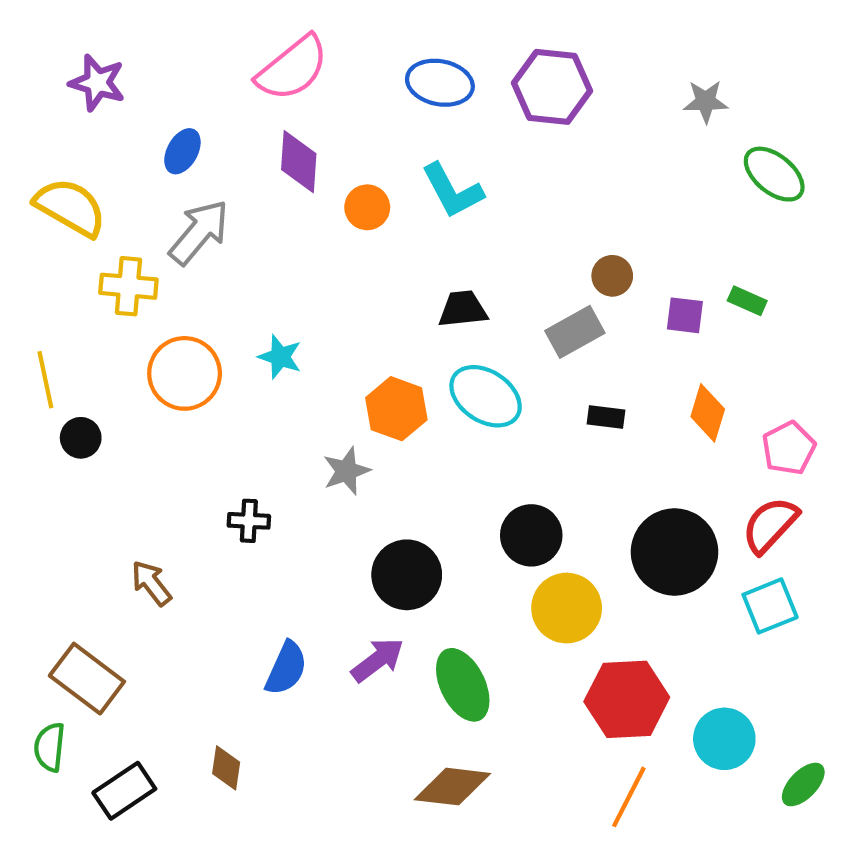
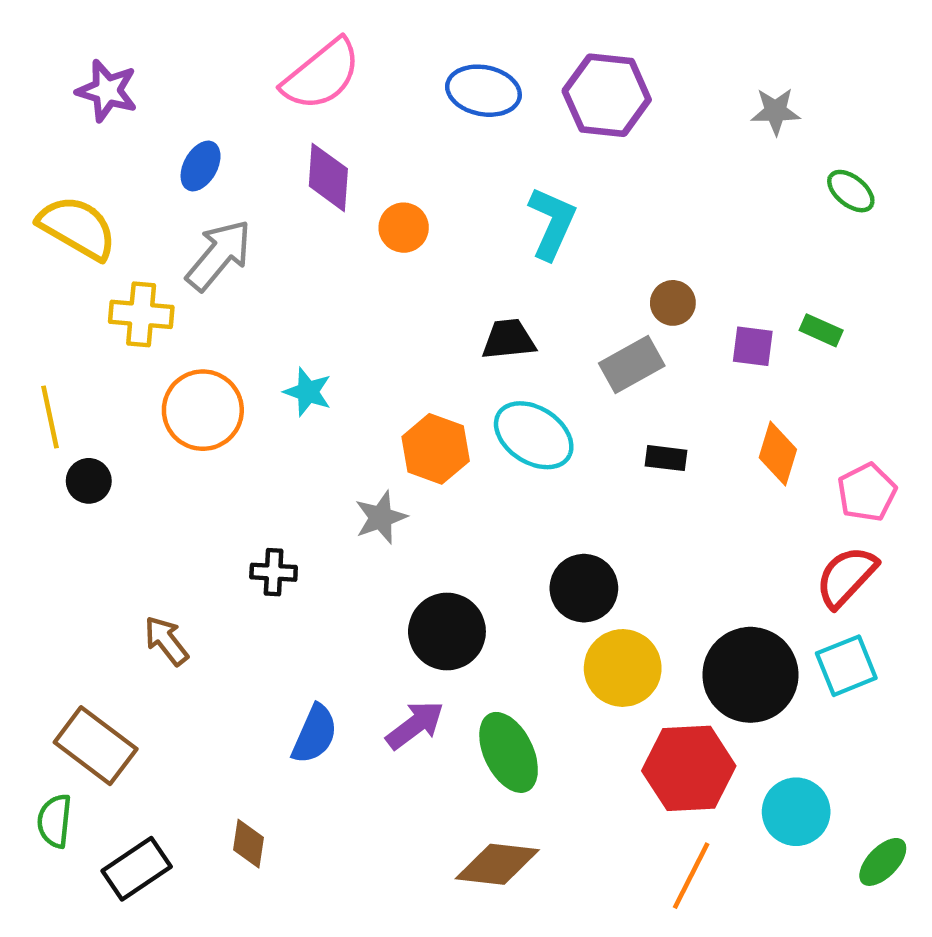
green ellipse: (774, 174) -> (851, 191), size x0.7
cyan L-shape: (452, 191) -> (552, 223), moved, turned -128
black circle: (675, 552) -> (750, 675), moved

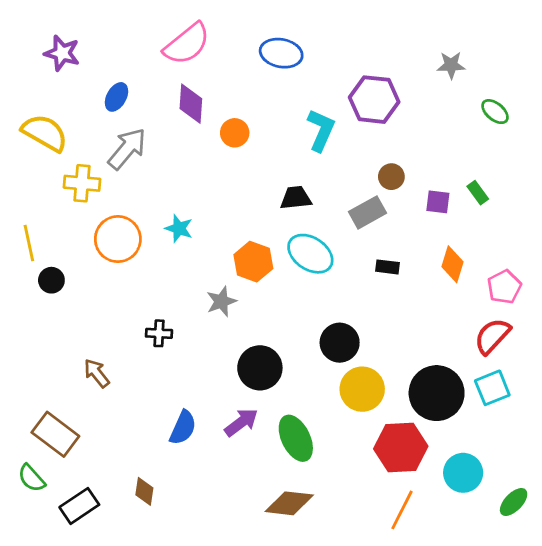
purple hexagon: (607, 95) -> (374, 100), moved
green rectangle: (821, 330) -> (478, 193), turned 30
green semicircle: (55, 821) -> (32, 478), turned -48

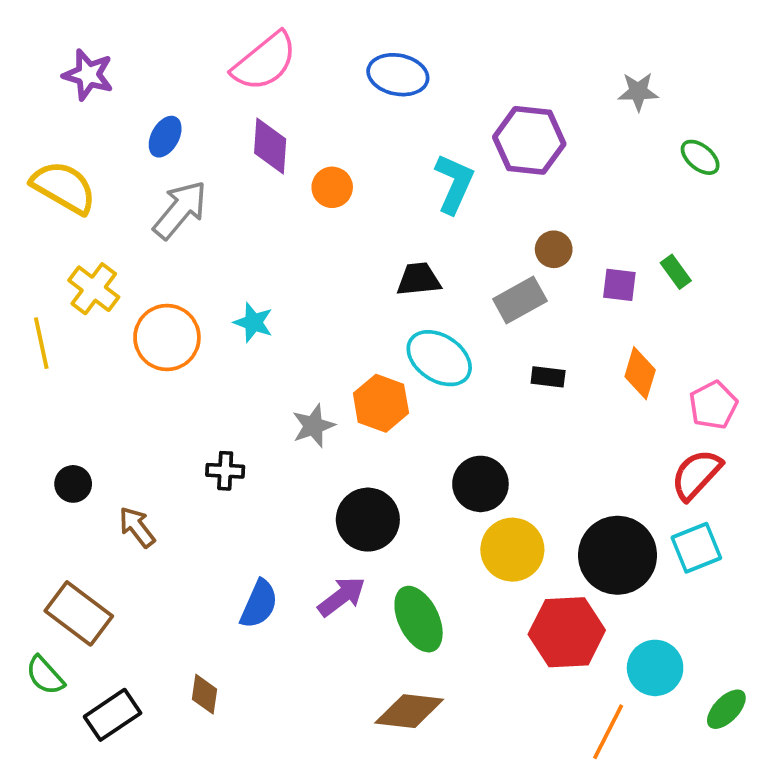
yellow cross: (82, 183) -> (94, 289), moved, turned 32
orange hexagon: (253, 262) -> (381, 403), moved
black circle: (51, 280) -> (73, 484), moved
orange line: (402, 510) -> (608, 732), moved

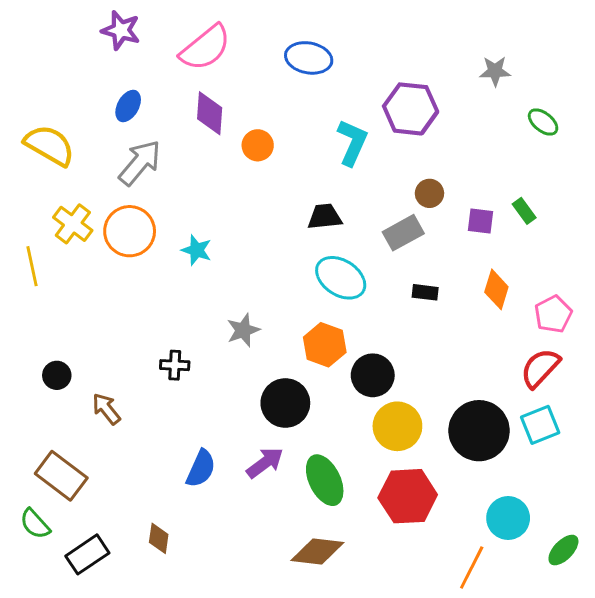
purple star: (88, 75) -> (121, 30), moved
orange circle: (167, 337) -> (130, 231), moved
orange hexagon: (381, 403) -> (325, 345), moved
red hexagon: (567, 632) -> (408, 496), moved

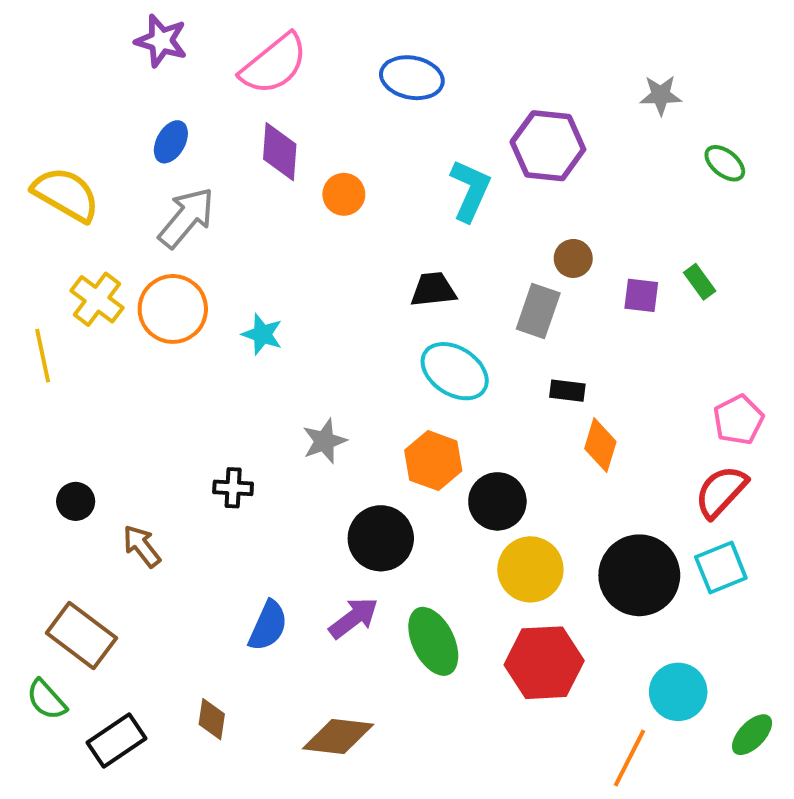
gray rectangle: (403, 233) -> (538, 311), turned -42
orange diamond: (496, 289) -> (600, 445), moved
brown diamond: (317, 551) -> (338, 737), moved

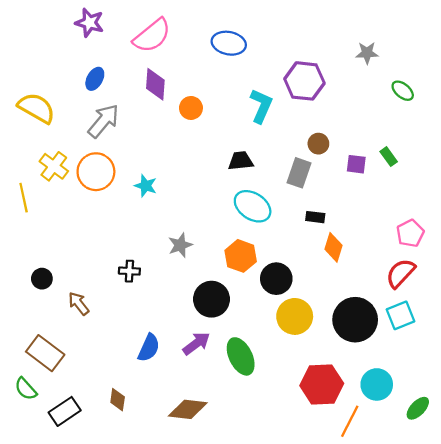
red hexagon: (544, 663) -> (322, 384), moved

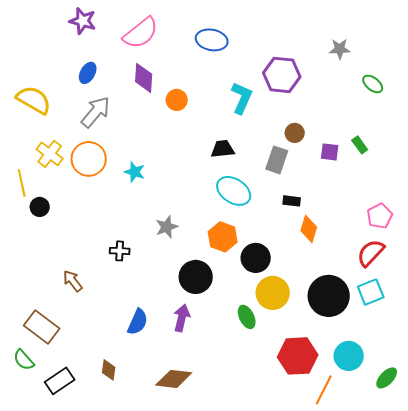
black circle: (42, 279) -> (40, 207), moved
purple arrow: (196, 343) -> (182, 318), turned -40
green ellipse: (241, 356) -> (247, 317), moved, size x0.7

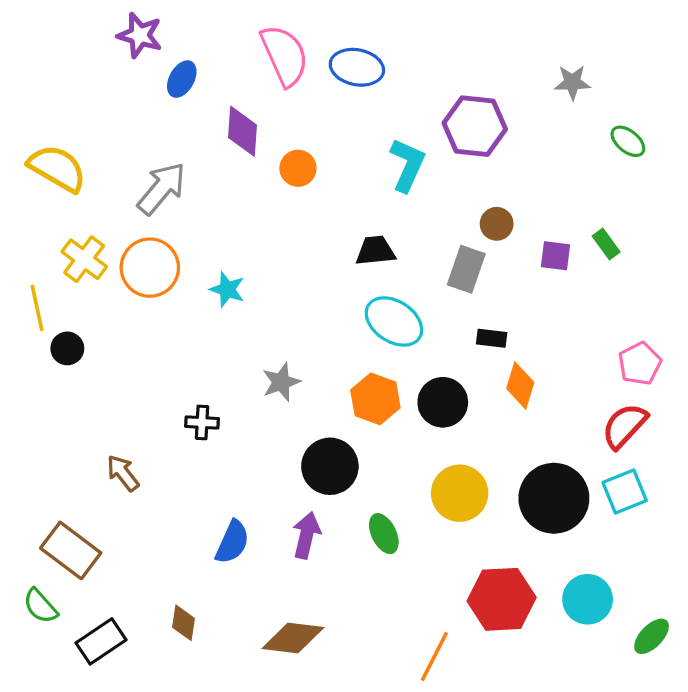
pink semicircle: (141, 33) -> (285, 55), moved, turned -75
blue ellipse: (88, 73) -> (182, 79), moved
black circle: (256, 258) -> (443, 402), moved
green ellipse: (247, 317) -> (384, 534), moved
orange line: (324, 390) -> (434, 657), moved

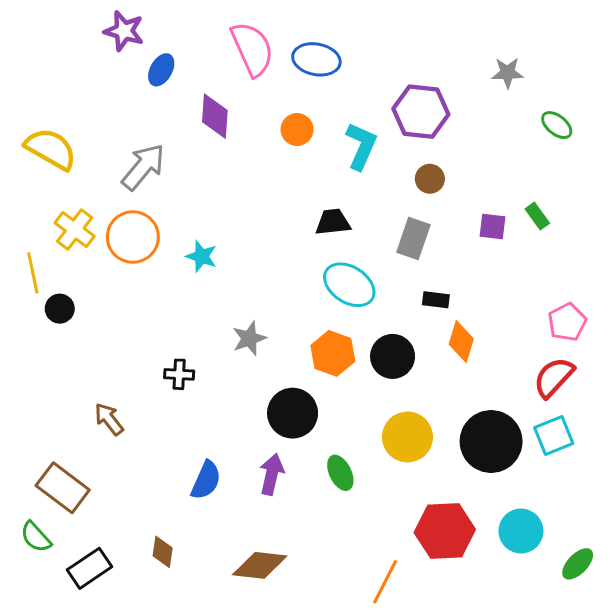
orange circle: (298, 168) -> (297, 130), moved
brown circle: (497, 224) -> (430, 179), moved

